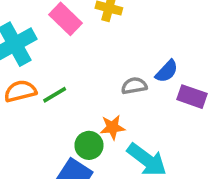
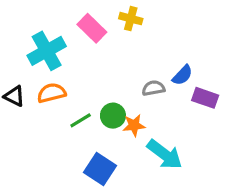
green line: (55, 95) -> (81, 120), moved
green circle: (89, 145) -> (113, 116), moved

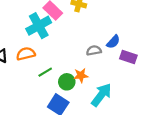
cyan cross: (47, 51) -> (39, 26), moved
green circle: (113, 116) -> (67, 82), moved
cyan arrow: (165, 154) -> (101, 95), turned -90

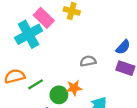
blue semicircle: (113, 42) -> (123, 47), moved
orange semicircle: (26, 54) -> (15, 76), moved

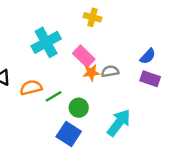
pink rectangle: (44, 18) -> (84, 56), moved
orange star: (74, 88) -> (91, 73), moved

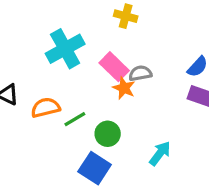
gray semicircle: (110, 71) -> (140, 73), moved
orange star: (91, 73) -> (124, 88), turned 30
cyan arrow: (119, 123) -> (160, 153), size x0.7

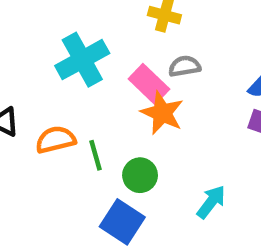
gray semicircle: (140, 73) -> (184, 66), moved
orange star: (124, 88) -> (162, 113), size x1.4
green line: (75, 119) -> (96, 155), turned -75

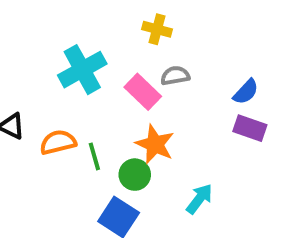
orange star: (162, 113) -> (155, 144), moved

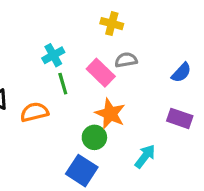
cyan cross: (82, 70) -> (53, 55), size x0.6
purple rectangle: (250, 128) -> (180, 118), moved
green line: (94, 156) -> (63, 84), moved

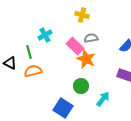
green line: (63, 84) -> (29, 52), moved
orange star: (110, 114) -> (86, 59), moved
green circle: (94, 137) -> (81, 86), moved

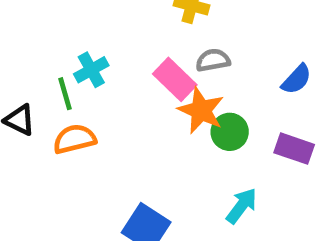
cyan cross: (45, 35) -> (91, 70), moved
green circle: (81, 86) -> (230, 132), moved

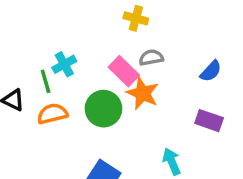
green circle: (230, 132) -> (103, 109), moved, size x1.4
cyan arrow: (242, 206) -> (172, 161), turned -60

